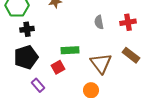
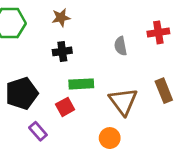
red cross: (128, 22) -> (158, 32), moved
black cross: (27, 29) -> (62, 51), moved
brown rectangle: (131, 55) -> (164, 91), turned 30

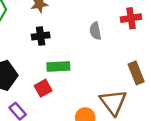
brown triangle: (123, 101) -> (113, 102), moved

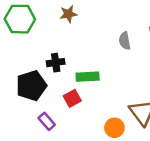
black cross: (41, 36) -> (56, 63), moved

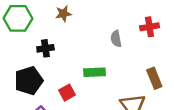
black cross: (56, 63) -> (45, 48), moved
green rectangle: (88, 77) -> (94, 72), moved

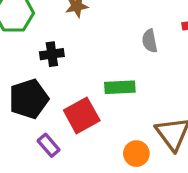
red square: (67, 93) -> (82, 115), size x1.5

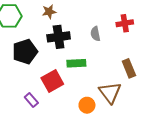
black cross: (52, 54) -> (59, 37), moved, size x1.5
black pentagon: (29, 99) -> (25, 52), moved

